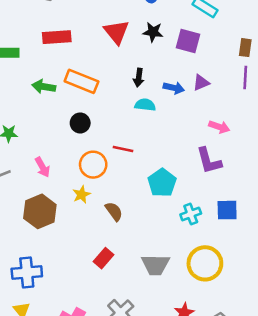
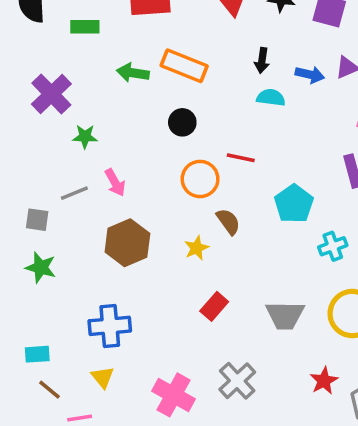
pink arrow: (42, 167) -> (115, 183), moved
yellow star: (81, 194) -> (196, 248), moved
brown semicircle: (114, 211) -> (228, 221), moved

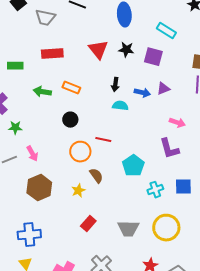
orange rectangle: (184, 66) -> (71, 88), size x0.7

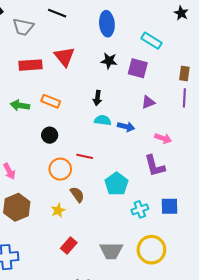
red triangle: (98, 50) -> (64, 57), moved
blue arrow: (142, 93) -> (126, 127), moved

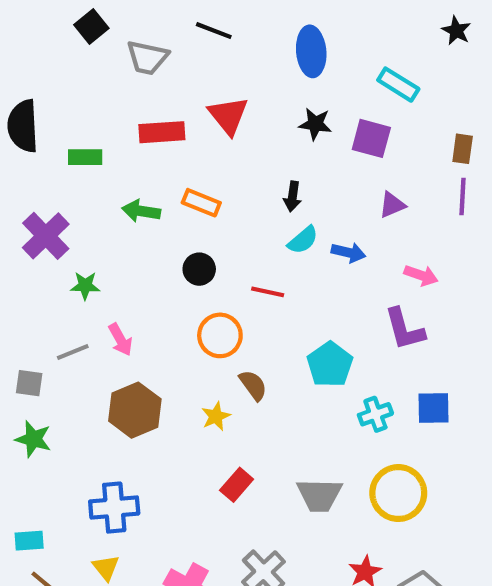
cyan semicircle: (103, 120) -> (303, 240), turned 133
red line: (85, 156) -> (268, 292), moved

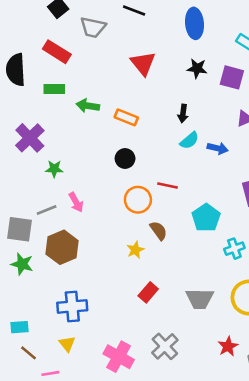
red rectangle: (162, 132) -> (57, 52), moved, turned 36
green arrow: (141, 211) -> (88, 106), moved
red line: (268, 292) -> (167, 186), moved
gray square: (29, 383) -> (20, 229), size x1.5
brown hexagon: (135, 410) -> (62, 247), moved

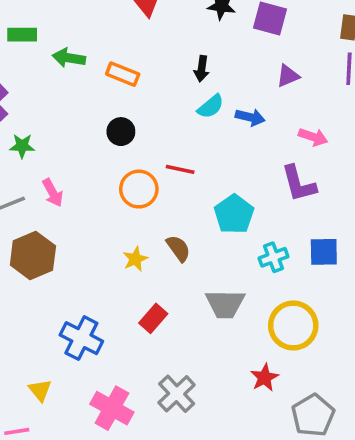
brown semicircle: (158, 231) -> (178, 248), moved
gray trapezoid: (200, 299) -> (225, 304), moved
blue cross: (72, 306) -> (81, 338), moved, turned 32
red star: (228, 346) -> (265, 378), moved

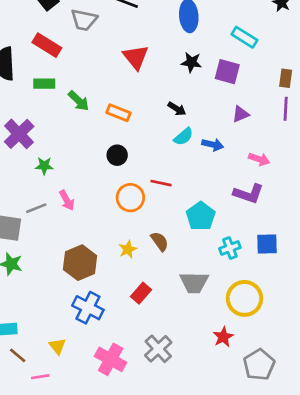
green arrow: (69, 58) -> (79, 101), turned -145
black arrow: (202, 69) -> (177, 109), turned -66
purple L-shape: (299, 184) -> (248, 194), turned -56
brown hexagon: (33, 255) -> (80, 263), moved

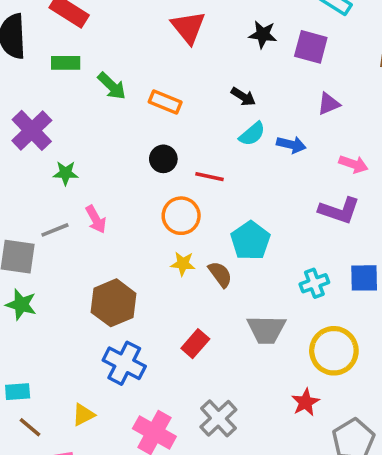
red line: (161, 183) -> (210, 177), moved
cyan pentagon: (201, 216) -> (250, 241), moved
yellow star: (128, 249) -> (183, 264), moved, turned 30
yellow triangle: (57, 346) -> (83, 415), turned 42

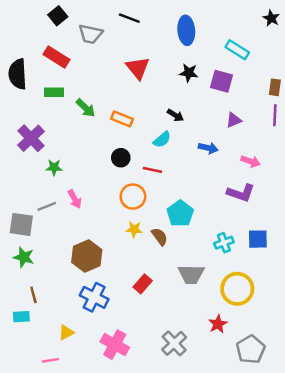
cyan semicircle: (252, 134) -> (162, 140), moved
gray cross: (218, 418) -> (174, 343), moved
brown line: (30, 427) -> (33, 295), moved, turned 35

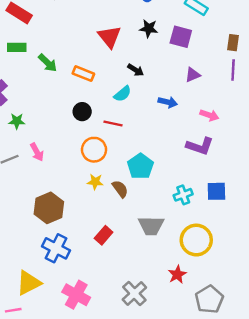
red triangle: (138, 68) -> (109, 37), moved
yellow triangle: (66, 332) -> (29, 283), size x1.6

